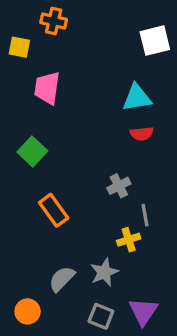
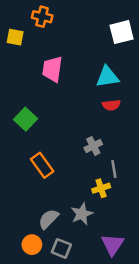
pink trapezoid: (47, 88) -> (52, 69), moved
orange circle: (28, 311) -> (32, 245), moved
gray square: (101, 316) -> (61, 248), moved

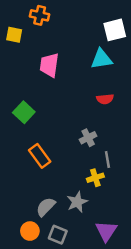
cyan triangle: (107, 77) -> (101, 59), moved

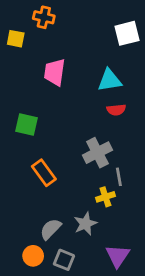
cyan triangle: (101, 59) -> (110, 80), moved
green square: (24, 112) -> (26, 124), turned -30
gray cross: (88, 138) -> (97, 153), size x1.5

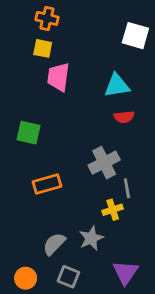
white square: (127, 33) -> (135, 36), turned 30
yellow square: (16, 39) -> (43, 48), moved
orange rectangle: (44, 173) -> (47, 184), turned -70
orange circle: (33, 256) -> (26, 278), moved

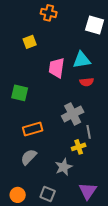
orange cross: (47, 18) -> (49, 13), moved
yellow square: (43, 48) -> (30, 42), moved, turned -32
pink trapezoid: (58, 77) -> (57, 68), moved
gray semicircle: (54, 244) -> (29, 157), moved

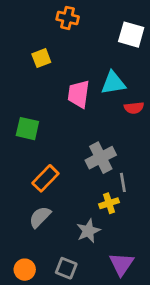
red semicircle: (87, 82) -> (134, 108), moved
orange rectangle: (33, 129) -> (45, 178), turned -30

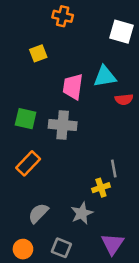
gray cross: (101, 158) -> (63, 125), moved, turned 32
orange rectangle: (45, 178) -> (28, 163), moved
gray semicircle: (40, 217) -> (38, 213), moved

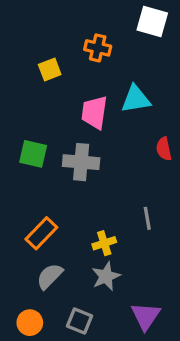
orange cross: (63, 16) -> (98, 48), moved
white square: (121, 32) -> (152, 21), moved
red semicircle: (124, 99) -> (164, 149), moved, turned 84
orange rectangle: (28, 163) -> (41, 233), moved
yellow cross: (101, 188) -> (104, 243), moved

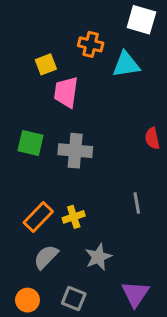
cyan triangle: (136, 99) -> (126, 64), moved
pink trapezoid: (94, 112) -> (66, 92), moved
yellow cross: (104, 243) -> (74, 217), moved

